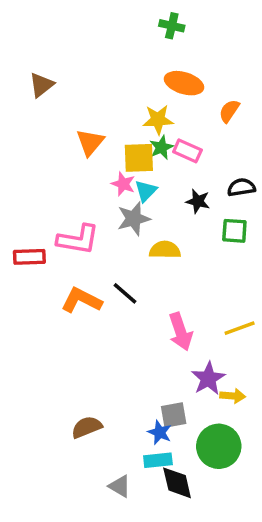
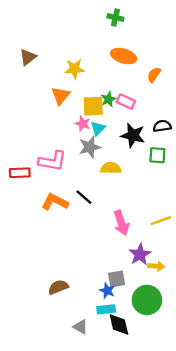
yellow star: (158, 120) -> (75, 69), moved
black star: (198, 201) -> (133, 135), size x1.5

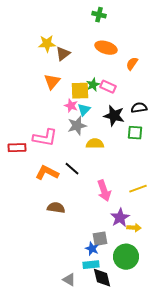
brown triangle: (28, 57) -> (63, 54), moved
yellow star: (75, 69) -> (47, 44), moved
brown semicircle: (58, 287) -> (56, 208), moved, turned 30

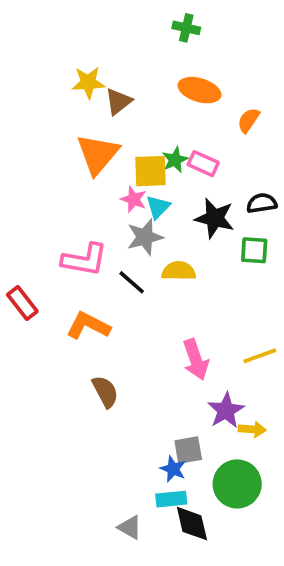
orange triangle: (52, 82) -> (98, 154), size x1.4
red rectangle: (17, 148) -> (22, 303), moved, turned 54
black line: (72, 169) -> (132, 282), moved
brown semicircle: (56, 208) -> (105, 392), turned 54

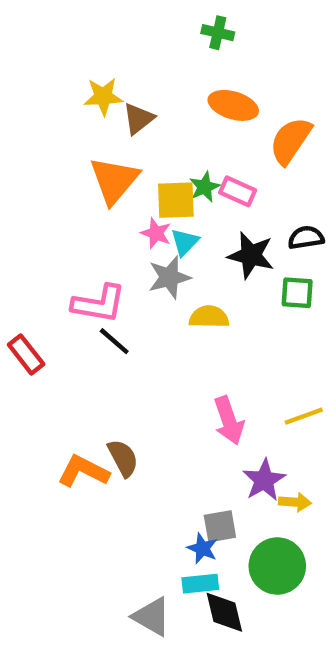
orange semicircle: (248, 120) -> (291, 141), size x1.6
black line: (132, 282) -> (114, 341), moved
orange L-shape: (88, 326) -> (83, 471), moved
gray triangle: (130, 527) -> (152, 617), size x1.4

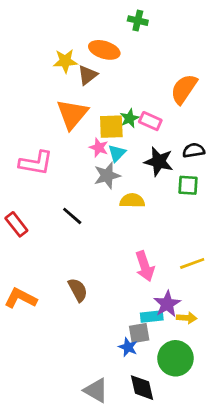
orange ellipse: (233, 105) -> (104, 50), moved
pink L-shape: (99, 304) -> (36, 163), moved
orange L-shape: (83, 471) -> (21, 298), moved
cyan rectangle: (200, 584) -> (152, 316), moved

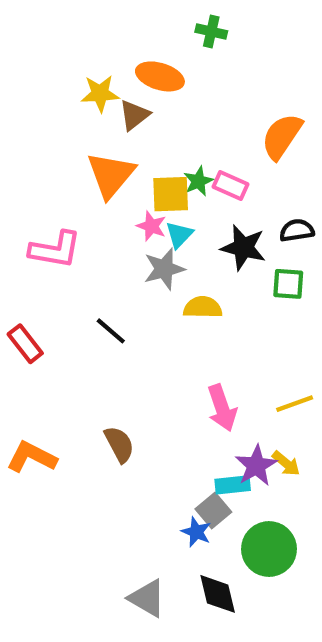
yellow arrow: (187, 318) -> (286, 463), moved, turned 36
gray square: (139, 333) -> (213, 511), turned -30

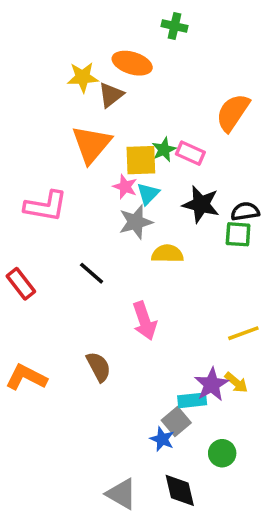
black semicircle: (297, 230) -> (245, 211), moved
pink arrow: (222, 408) -> (144, 321), moved
green circle: (269, 549) -> (222, 453), size x0.6

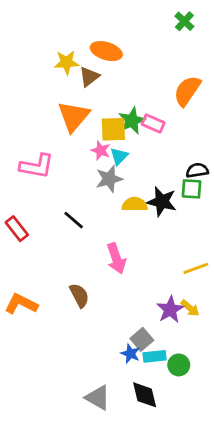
green cross: (174, 26) -> (184, 21), moved, turned 30
green star: (164, 150) -> (132, 121), size x1.4
black star: (201, 204) -> (162, 202), moved
cyan rectangle: (192, 400) -> (155, 356), moved

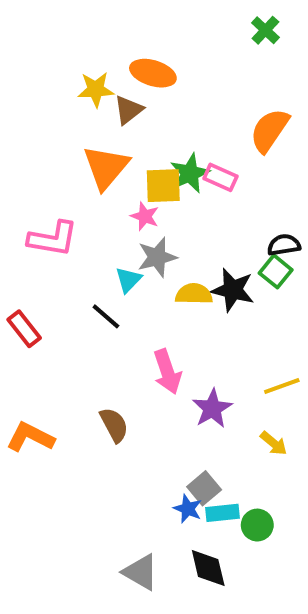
cyan triangle: (119, 156) -> (128, 280), moved
green square: (192, 189) -> (276, 271), turned 35
purple star: (170, 310) -> (212, 408), moved

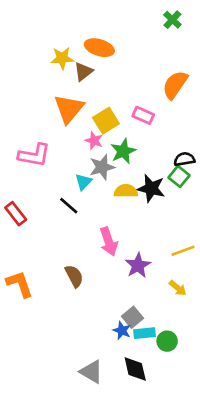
green star: (190, 173) -> (123, 151), moved
yellow square: (163, 186) -> (106, 121), turned -30
orange L-shape: (30, 437) -> (20, 284), turned 44

